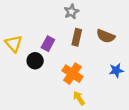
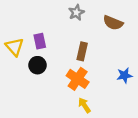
brown semicircle: (106, 36) -> (113, 23), moved
brown rectangle: (77, 37) -> (82, 51), moved
purple rectangle: (48, 44) -> (40, 41), moved, turned -40

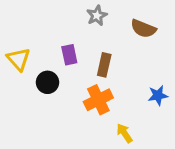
purple rectangle: (40, 41) -> (69, 55), moved
orange cross: (78, 79) -> (98, 100), turned 30
yellow arrow: (84, 105) -> (124, 133), moved

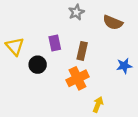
blue star: (158, 95) -> (124, 66), moved
yellow arrow: (124, 133) -> (98, 105), turned 56

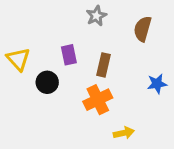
brown semicircle: (113, 22) -> (143, 29), turned 84
yellow arrow: (98, 105) -> (124, 133), turned 56

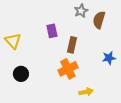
gray star: (96, 16) -> (81, 11), moved
purple rectangle: (69, 55) -> (52, 31), moved
black circle: (47, 82) -> (21, 74), moved

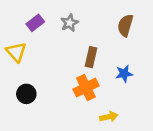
gray star: (81, 11) -> (69, 23), moved
purple rectangle: (52, 31) -> (35, 23), moved, turned 64
blue star: (109, 58) -> (124, 74), moved

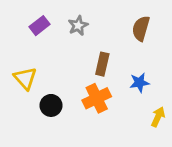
yellow triangle: (16, 52) -> (25, 78), moved
black circle: (26, 94) -> (51, 105), moved
yellow arrow: (109, 117) -> (158, 117), moved, turned -54

